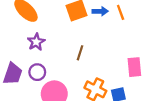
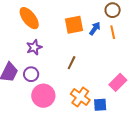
blue arrow: (100, 11) -> (95, 29), turned -64
pink rectangle: (134, 67) -> (118, 82), turned 42

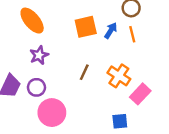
orange cross: (80, 97) -> (119, 76), moved

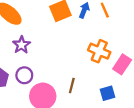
brown line: (84, 72) -> (72, 86), moved

